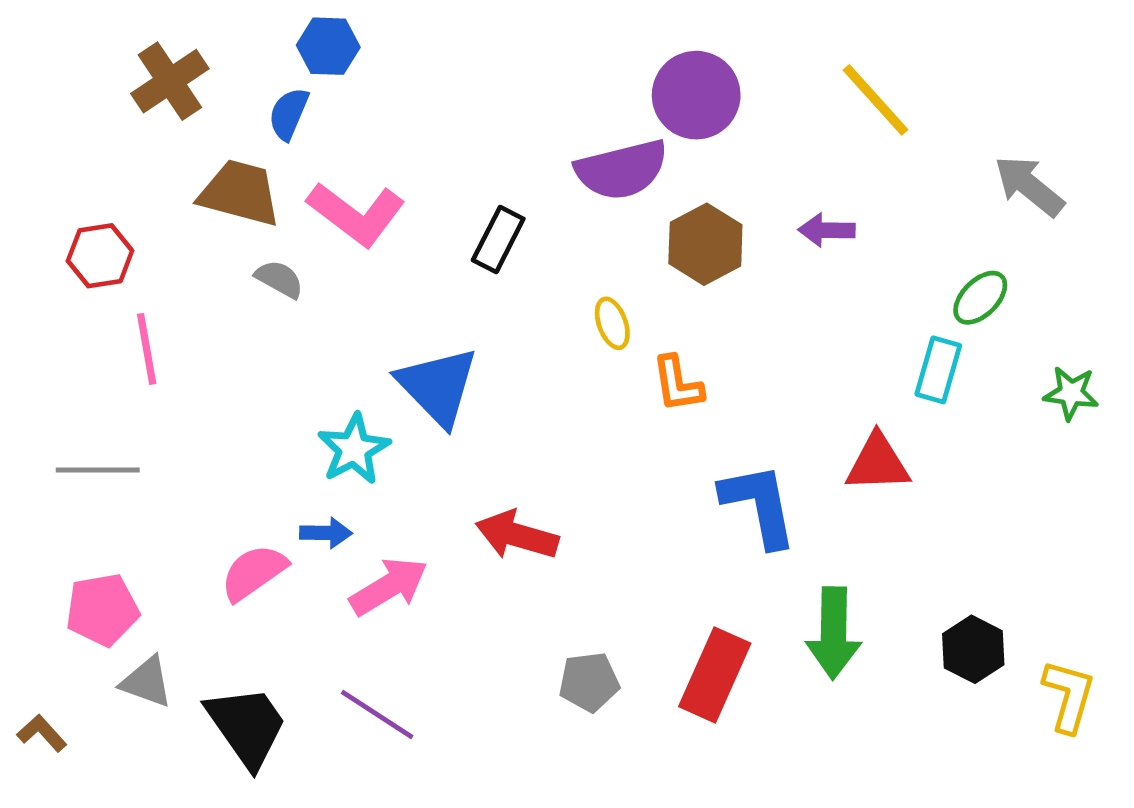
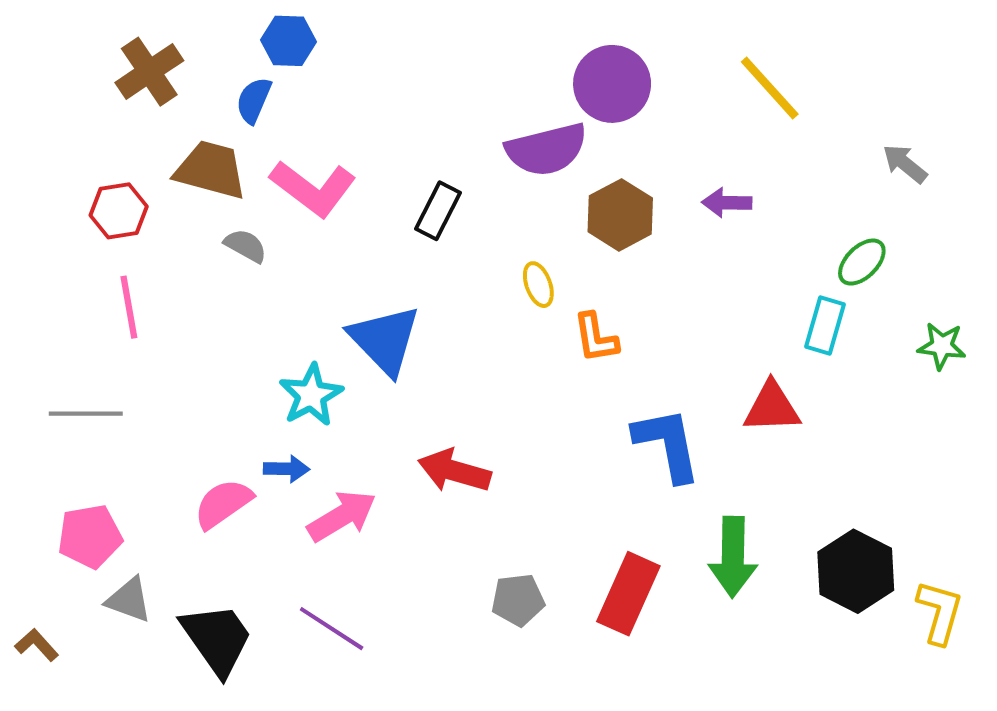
gray arrow: (1029, 186) -> (905, 164), size x0.7
red hexagon: (100, 256) -> (119, 211), moved
black hexagon: (973, 649) -> (856, 571), size x1.4

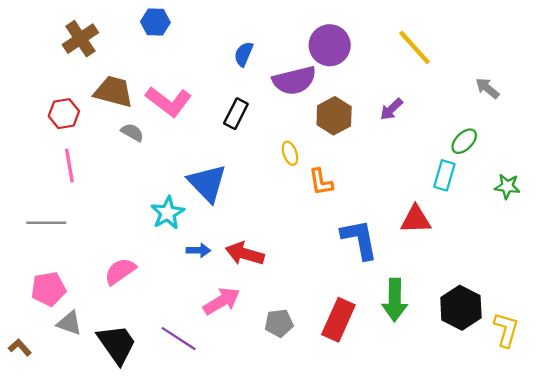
blue semicircle: (254, 100) -> (244, 54), moved
purple arrow: (727, 203) -> (391, 109), turned -45
blue arrow: (286, 469) -> (198, 250), moved
pink arrow: (342, 516) -> (222, 301), moved

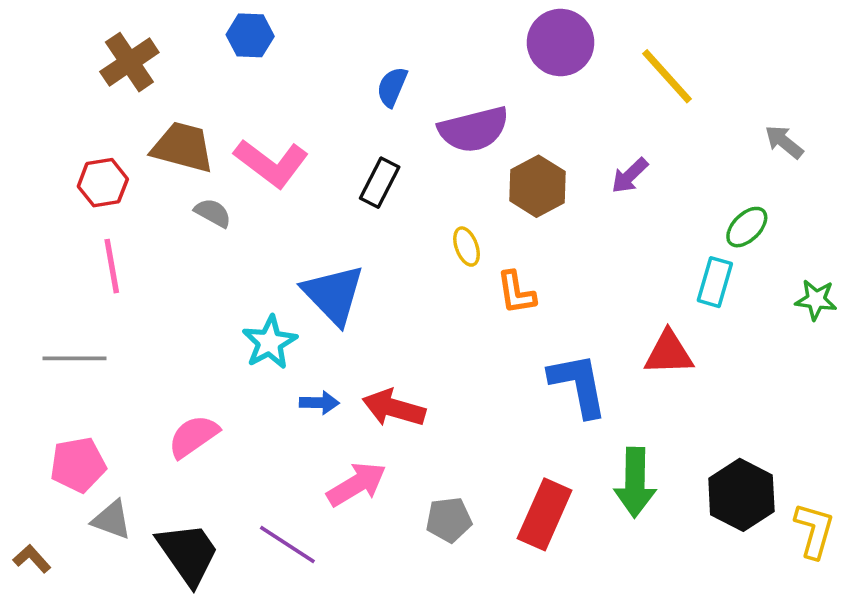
purple circle: (330, 45) -> (561, 43), moved

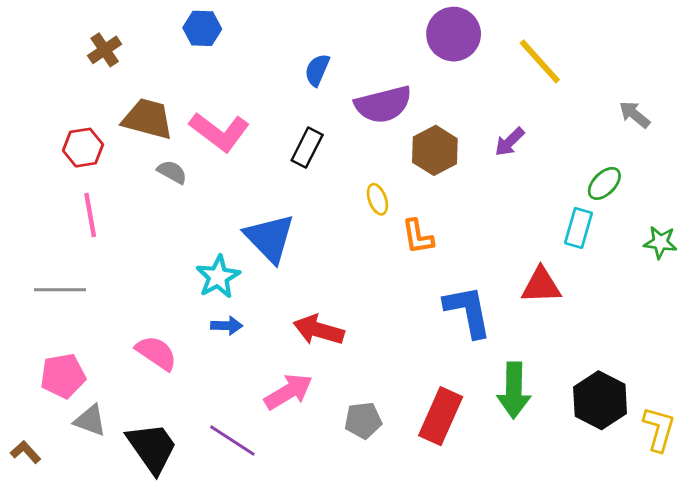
brown cross: (129, 62) -> (105, 50), size x0.7
blue arrow: (319, 403) -> (227, 326), moved
pink semicircle: (193, 436) -> (156, 353), turned 69

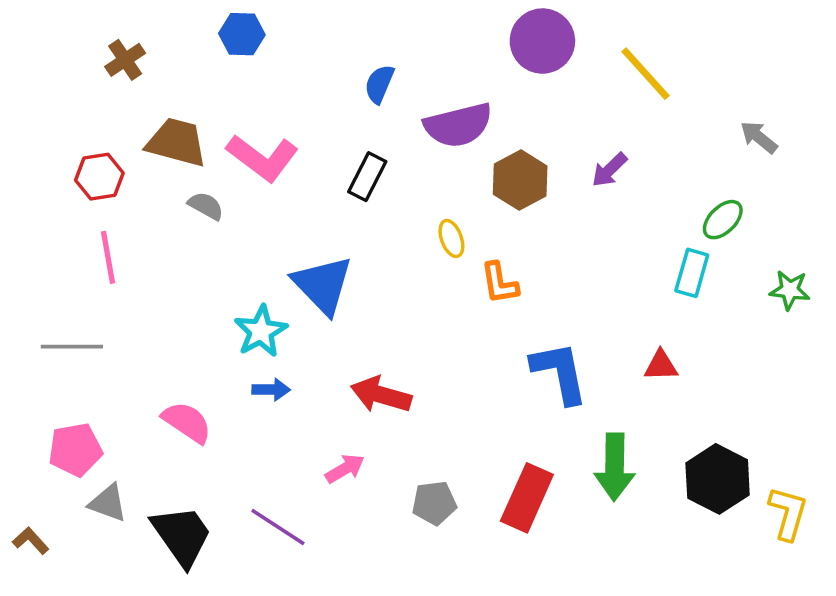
red triangle: (541, 285) -> (661, 366), moved, size x0.7
pink arrow: (288, 392) -> (345, 469), size x0.7

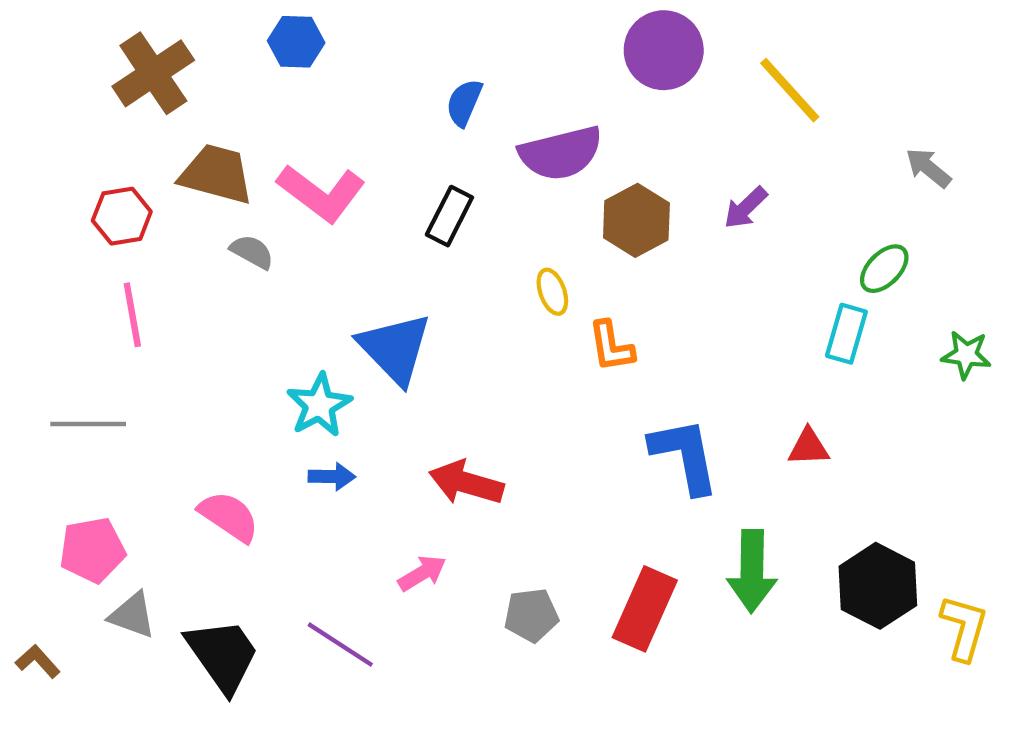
brown cross: (125, 60) -> (153, 73), size x1.6

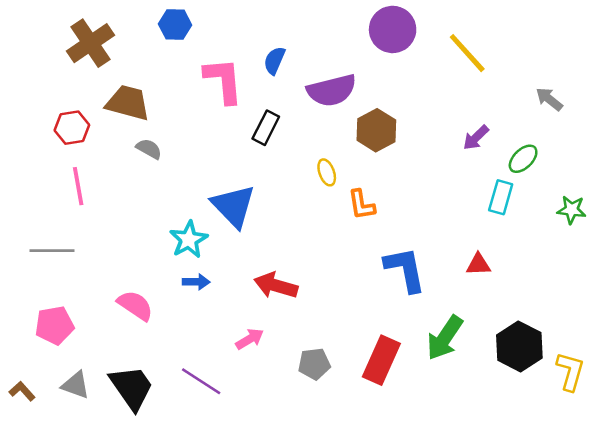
pink L-shape: (321, 193) -> (224, 80), moved, turned -132
purple arrow: (746, 208) -> (476, 138), moved
green arrow: (752, 571) -> (445, 338), turned 33
gray triangle: (132, 615) -> (76, 385), moved

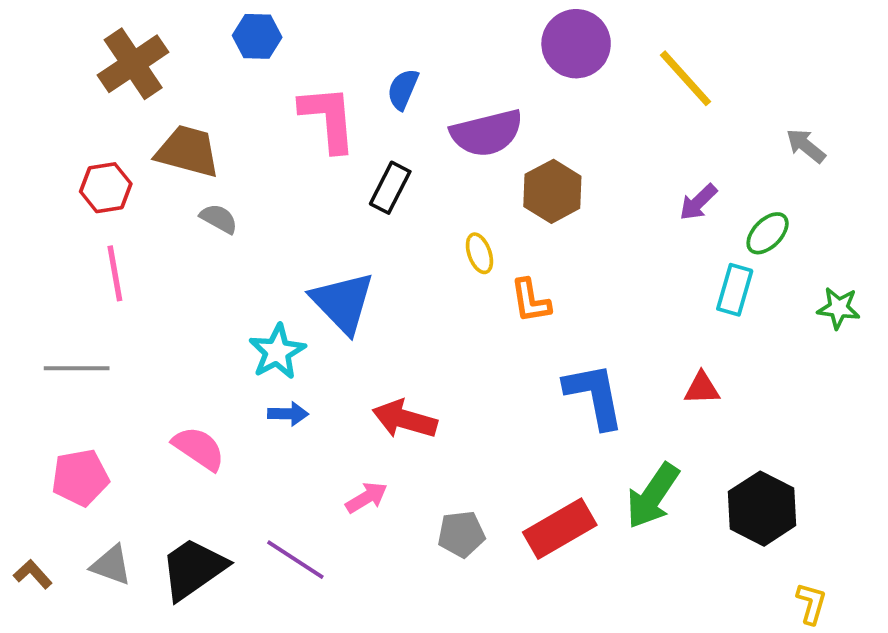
red rectangle: (381, 360) -> (560, 529), turned 36
yellow L-shape: (570, 371) -> (811, 603), moved, size x0.7
black trapezoid: (132, 387) -> (193, 569), turned -90

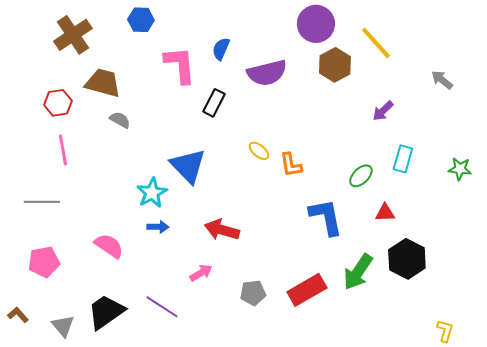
brown hexagon: (552, 191) -> (335, 65), moved
green ellipse: (768, 233) -> (361, 176), moved
yellow ellipse: (479, 253) -> (259, 151), moved, turned -30
black hexagon: (762, 509) -> (407, 259), moved
gray triangle: (111, 565) -> (63, 326), moved, turned 30

